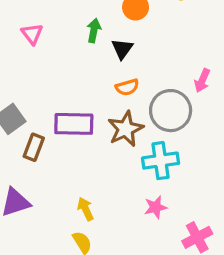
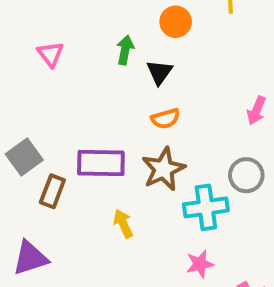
gray circle: (171, 111) -> (246, 175), moved, size x0.7
yellow arrow: (85, 209) -> (123, 224), moved

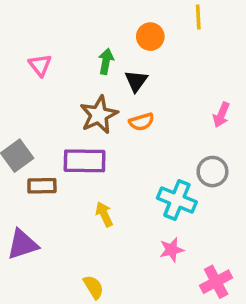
brown star: (164, 169) -> (99, 115), moved
brown rectangle: (52, 191) -> (42, 186), turned 68
cyan cross: (206, 207) -> (177, 200), turned 30

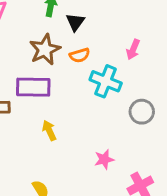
pink arrow: (221, 115) -> (133, 49), moved
gray circle: (212, 172) -> (142, 112), moved
cyan cross: (177, 200) -> (106, 81), moved

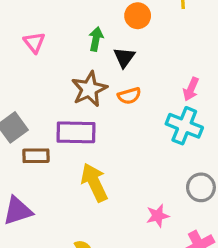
cyan cross: (106, 81) -> (184, 126), moved
gray circle: (142, 112) -> (201, 187), moved
yellow arrow: (49, 130) -> (94, 182), size x1.6

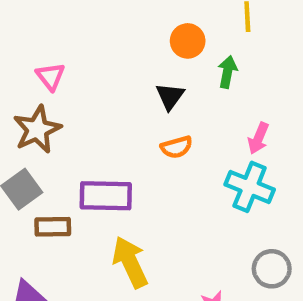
green arrow: (96, 39) -> (227, 72), moved
brown star: (89, 89) -> (37, 129), moved

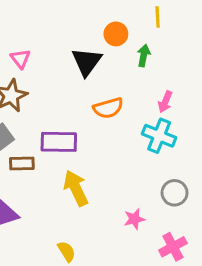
black triangle: (170, 96) -> (87, 62), moved, size x1.5
orange semicircle: (177, 147) -> (108, 108), size x1.4

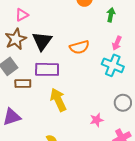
green arrow: (144, 56) -> (111, 15), moved
pink triangle: (20, 59) -> (22, 15), turned 40
black triangle: (87, 62) -> (42, 41), moved

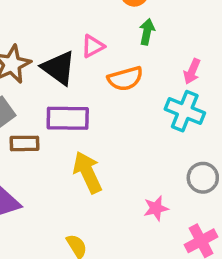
pink triangle: (22, 15) -> (93, 46), moved
green arrow: (111, 15) -> (147, 32), moved
black triangle: (42, 41) -> (59, 68), turned -30

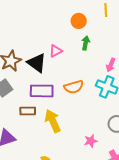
orange semicircle: (125, 79) -> (74, 87), moved
brown rectangle: (24, 143) -> (28, 111), moved

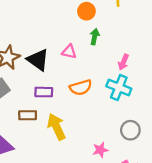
pink triangle: (56, 51) -> (69, 52), moved, turned 40
purple rectangle: (42, 91) -> (44, 92), size x0.7

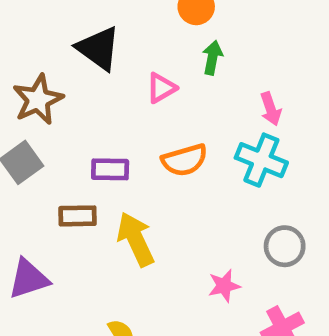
pink triangle: (69, 52) -> (161, 88), turned -42
black triangle: (38, 60) -> (98, 48), moved
pink arrow: (123, 62) -> (271, 109), turned -42

